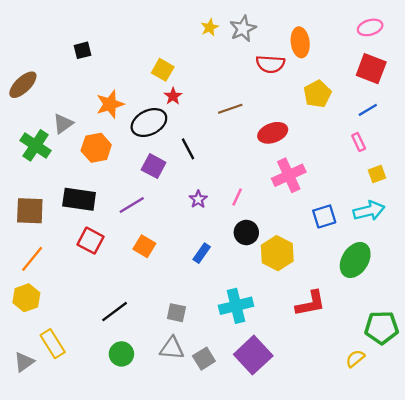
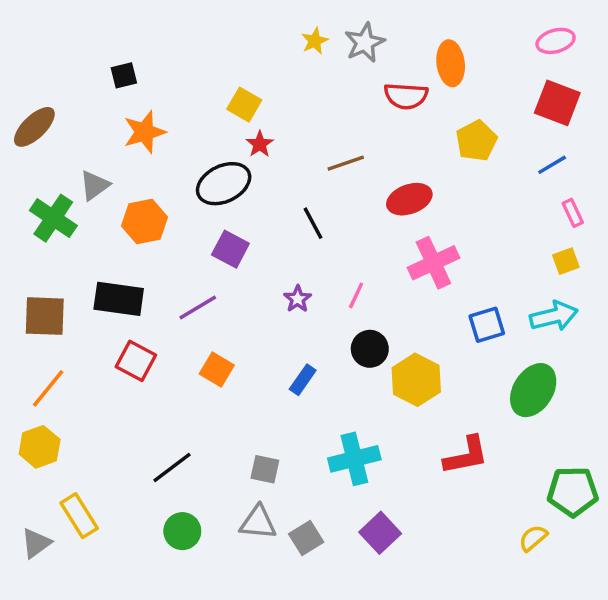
orange star: (110, 104) -> (144, 132), moved
pink rectangle: (359, 142) -> (573, 213), moved
black line: (188, 149) -> (313, 223), moved
purple square: (253, 355) -> (380, 533), size x0.7

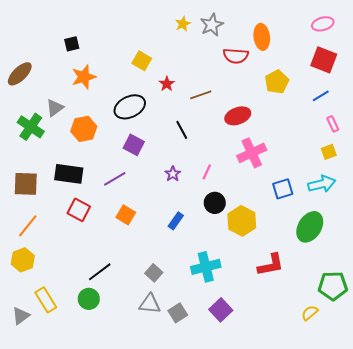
red star: (260, 144) -> (167, 84), moved
gray square: (265, 469) -> (154, 273), turned 30
green circle: (182, 531) -> (89, 299), moved

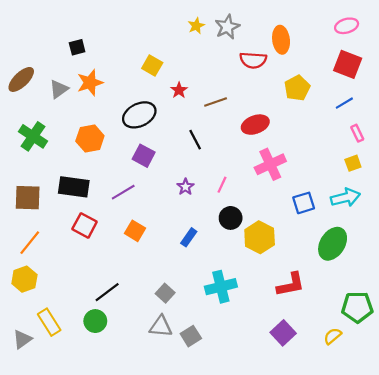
gray triangle: (55, 108) -> (59, 89), moved
purple square: (221, 310) -> (283, 333), moved

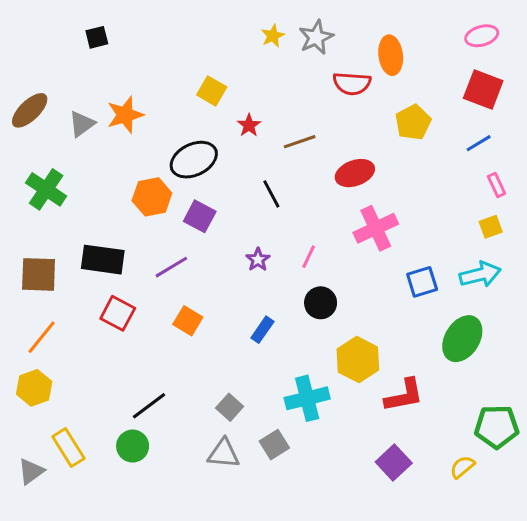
black square: (77, 47) -> (97, 37), moved
orange hexagon: (90, 139) -> (152, 197), moved
yellow hexagon: (260, 237) -> (358, 360), moved
gray square: (191, 336) -> (274, 445), moved

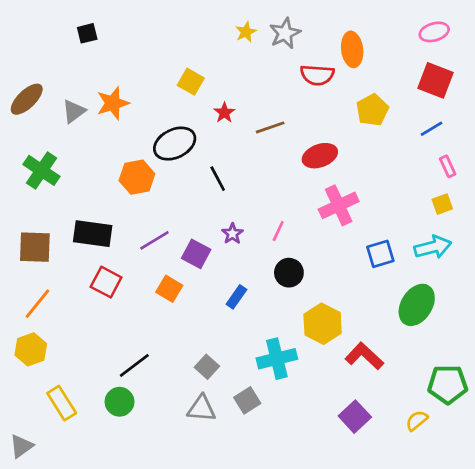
black line: (271, 194) -> (218, 179), moved
purple square: (200, 216) -> (196, 254), moved
red L-shape: (404, 395) -> (364, 356), turned -126
gray triangle: (31, 471) -> (21, 446), moved

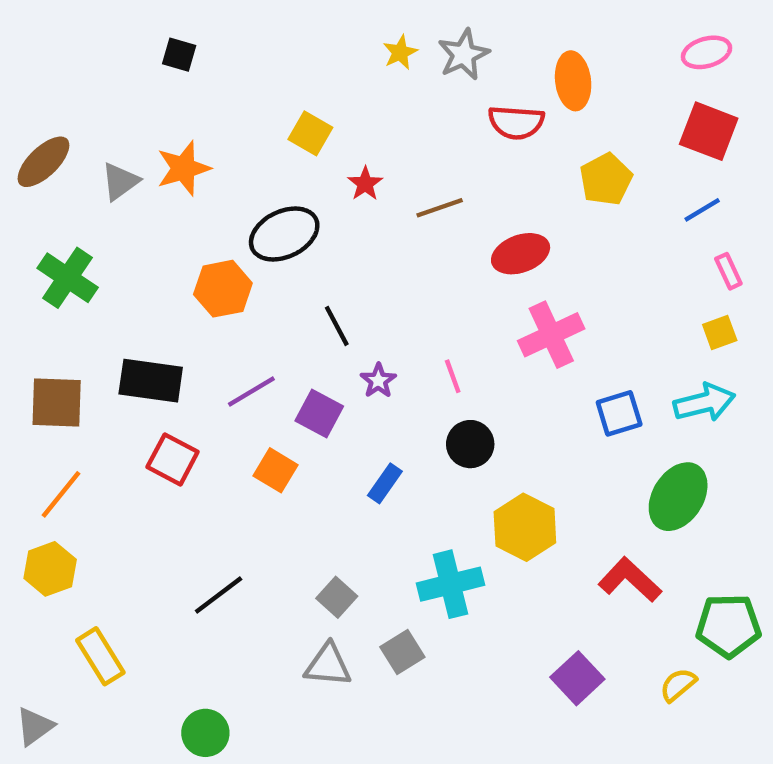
black square: (87, 33) -> (179, 55), moved, turned 30
black line: (218, 179) -> (337, 326), moved
pink line: (278, 231) -> (453, 376), turned -45
red L-shape: (364, 356) -> (630, 580), moved
green circle: (119, 402) -> (205, 733), moved

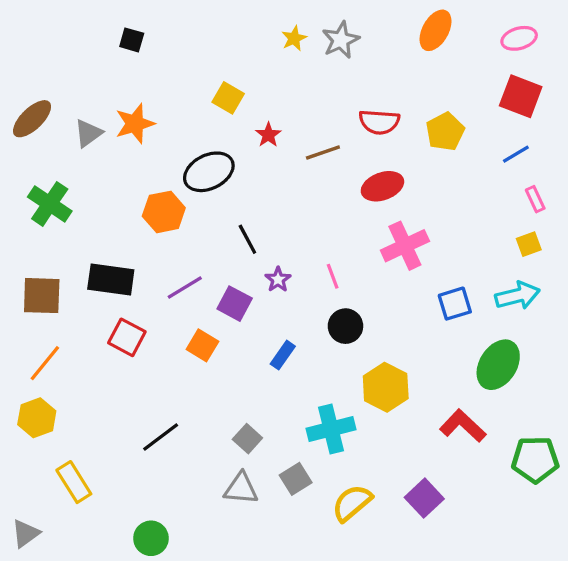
orange ellipse: (573, 81) -> (436, 30), moved, turned 36
red semicircle: (516, 122) -> (379, 122), moved
yellow semicircle: (678, 685) -> (352, 503), moved, size x1.5

